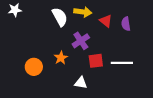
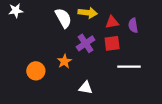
red triangle: (106, 21) -> (112, 22), turned -48
red square: (96, 61) -> (112, 43), moved

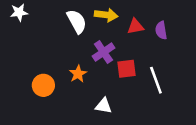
red square: (112, 43) -> (127, 69), moved
white line: (129, 67) -> (156, 80), turned 70

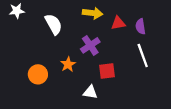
white semicircle: (77, 21) -> (54, 24), moved
red square: (127, 69) -> (107, 71), moved
white line: (156, 80) -> (143, 55), moved

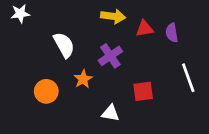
white semicircle: (54, 24) -> (64, 45), moved
white line: (143, 55) -> (188, 78), moved
red square: (107, 71) -> (143, 91), moved

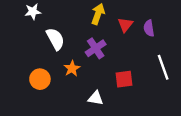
white star: (20, 14) -> (33, 12), moved
yellow arrow: (113, 16) -> (98, 14), turned -78
red triangle: (145, 29) -> (125, 25), turned -42

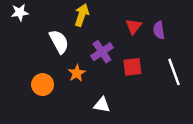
white star: (33, 12) -> (20, 12), moved
yellow arrow: (98, 14) -> (82, 15), moved
red square: (124, 79) -> (132, 67), moved

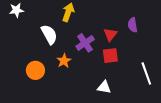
red triangle: (134, 26) -> (110, 34), moved
white line: (174, 72) -> (146, 73), moved
white triangle: (102, 105) -> (104, 87), moved

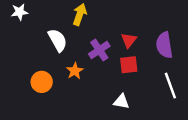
purple semicircle: (133, 25) -> (164, 45), moved, size x1.5

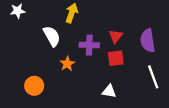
purple cross: (99, 50) -> (89, 45), turned 36
orange circle: (42, 82) -> (34, 86), moved

